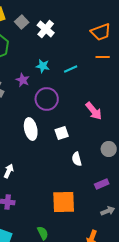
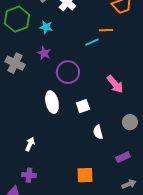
orange line: (103, 57) -> (106, 30), moved
cyan star: (43, 66) -> (46, 27), moved
orange square: (64, 202) -> (85, 175), size x0.7

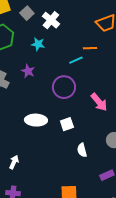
cyan star: (46, 27) -> (38, 44), moved
purple circle: (68, 72) -> (64, 87), moved
white ellipse: (52, 102) -> (36, 120), turned -75

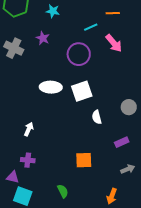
orange line: (90, 48) -> (113, 13), moved
pink arrow: (99, 102) -> (114, 43), moved
white square: (67, 124) -> (82, 91), size x1.5

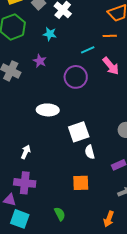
white square: (82, 91) -> (79, 132), moved
white semicircle: (97, 117) -> (90, 152), moved
purple cross: (28, 160) -> (25, 183), size x1.5

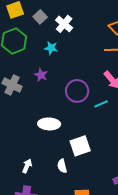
cyan line: (88, 50) -> (101, 104), moved
white semicircle: (90, 152) -> (62, 166), moved

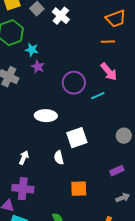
cyan star: (51, 48) -> (32, 50), moved

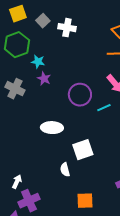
white cross: (61, 16) -> (67, 28), turned -30
white arrow: (24, 158) -> (17, 182), moved
purple cross: (23, 189) -> (29, 201), turned -30

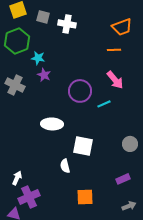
gray square: (43, 21) -> (43, 17), turned -32
white square: (83, 150) -> (83, 146), turned 30

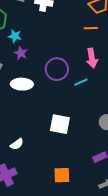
pink arrow: (115, 80) -> (92, 58), turned 30
white ellipse: (52, 124) -> (22, 84), moved
white semicircle: (65, 166) -> (17, 144), moved, turned -112

